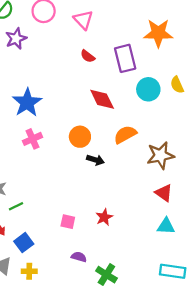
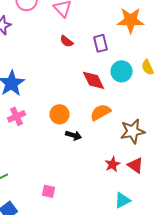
purple rectangle: (125, 58) -> (101, 43), size x0.7
red diamond: (102, 99) -> (94, 80), moved
red star: (104, 217) -> (113, 164), moved
cyan triangle: (166, 226) -> (123, 200), moved, turned -30

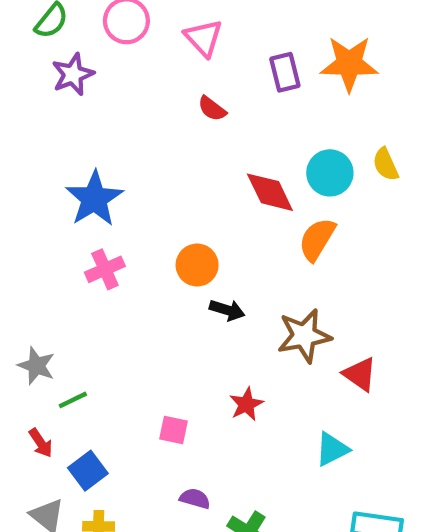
purple rectangle: (101, 43) -> (285, 72), moved
orange semicircle: (101, 112) -> (317, 239), moved, turned -30
brown star: (133, 131) -> (304, 336), moved
red star: (113, 164) -> (246, 404), moved

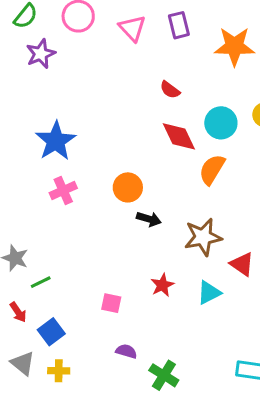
purple rectangle: (285, 72) -> (179, 25), moved
red semicircle: (212, 109) -> (170, 90), moved
cyan triangle: (332, 449) -> (209, 293), moved

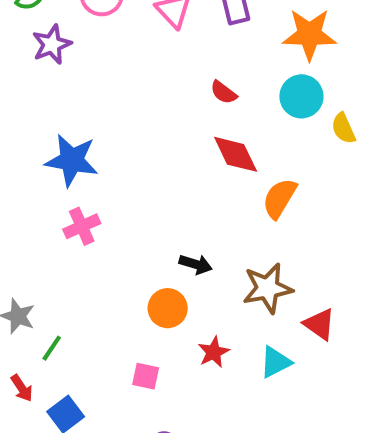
cyan circle: (221, 123) -> (301, 96), moved
blue star: (56, 141) -> (72, 160), turned -30
orange circle: (128, 187) -> (168, 308), moved
green line: (41, 282) -> (52, 348), turned -30

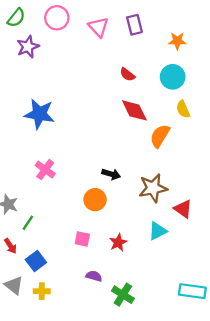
orange star: (309, 34) -> (177, 41), size x0.6
yellow semicircle: (343, 128) -> (183, 109), moved
pink cross: (82, 226) -> (45, 170), moved, turned -30
red star: (214, 352) -> (118, 242), moved

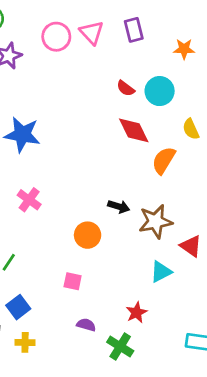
pink circle: (57, 18) -> (56, 37), moved
cyan circle: (173, 77) -> (160, 91), moved
black arrow: (111, 174) -> (119, 207), moved
red star: (118, 242) -> (136, 313), moved

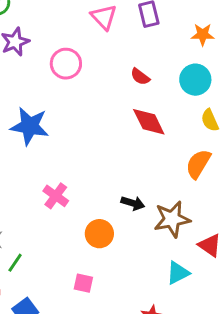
pink circle: (56, 37) -> (66, 64), moved
cyan circle: (160, 91) -> (195, 80), moved
orange semicircle: (164, 160) -> (198, 164), moved
pink cross: (29, 200) -> (56, 196), moved

